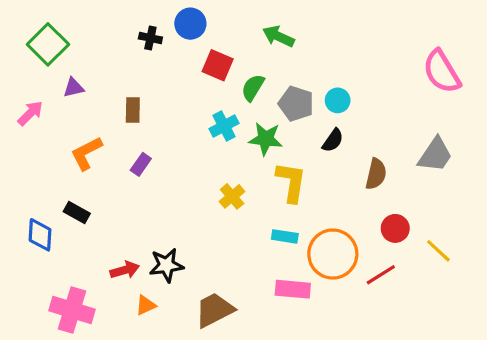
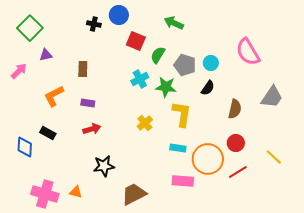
pink semicircle: (442, 72) -> (248, 52), moved
purple rectangle: (141, 164) -> (88, 103), turned 64
red circle: (395, 228) -> (236, 143), moved
red arrow: (125, 270) -> (92, 129), moved
orange triangle: (146, 305) -> (76, 192), moved, turned 40

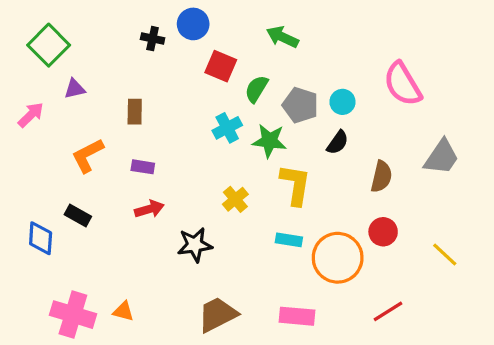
black star: (104, 166) -> (195, 245), moved
red line: (238, 172) -> (388, 311), moved
pink rectangle: (183, 181) -> (297, 316), moved

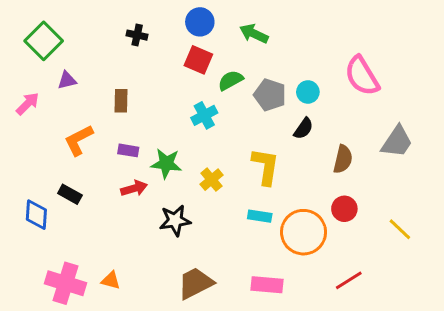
blue circle: (193, 24) -> (200, 22), moved
green semicircle: (256, 89) -> (230, 80), turned 30
green star: (269, 141) -> (166, 164), moved

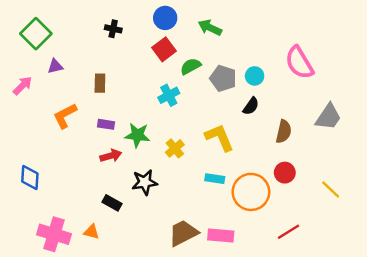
red square: (198, 60) -> (164, 49), turned 30
yellow L-shape: (266, 166) -> (220, 138), turned -32
black rectangle: (70, 194) -> (112, 203), moved
brown trapezoid: (195, 283) -> (183, 233), moved

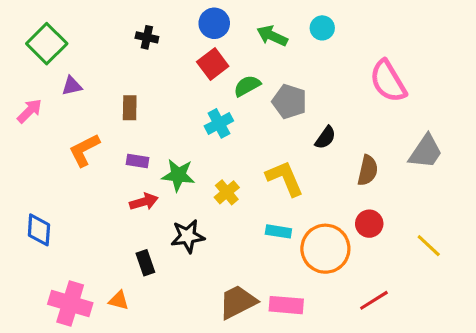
cyan circle: (255, 76) -> (322, 28), moved
black rectangle: (112, 203) -> (145, 263), turned 42

